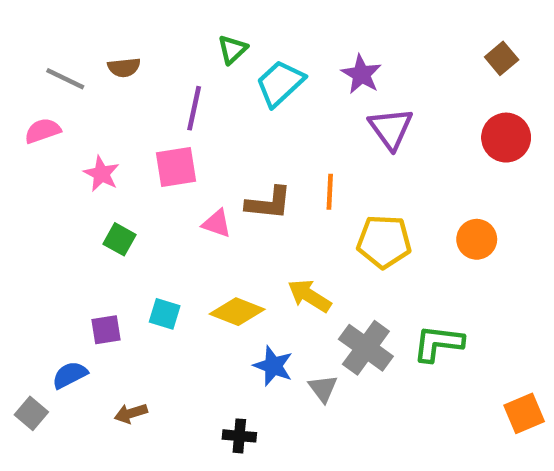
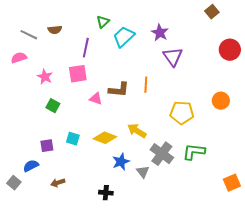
brown square: (502, 58) -> (212, 12), moved
red circle: (506, 138) -> (230, 50), moved
orange circle: (477, 239) -> (221, 101), moved
yellow pentagon: (384, 242) -> (182, 113), moved
blue star: (273, 366) -> (121, 162), turned 30

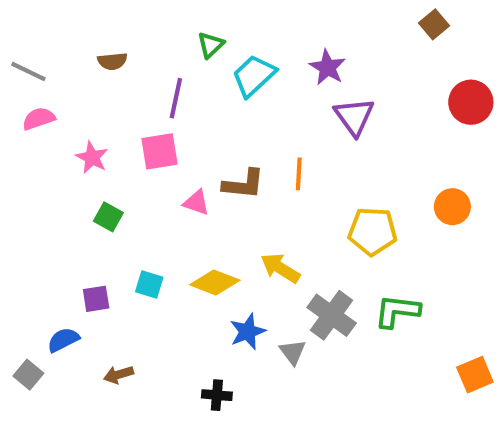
gray line: (29, 35) -> (28, 71), moved

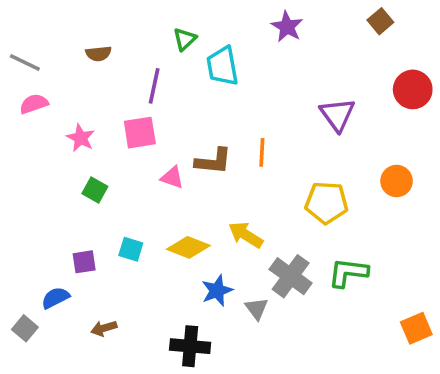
purple star: (327, 67) -> (287, 27), moved
cyan trapezoid: (254, 76) -> (222, 66), turned -57
purple triangle: (354, 117) -> (337, 115), moved
black cross: (217, 395) -> (190, 346), size x1.5

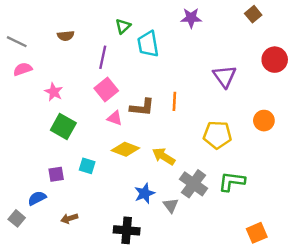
purple star: (287, 27) -> (191, 18), turned -30
pink square: (140, 133) -> (106, 89), moved, turned -30
green square: (95, 190) -> (63, 126), size x1.5
yellow diamond: (188, 247) -> (125, 149), moved
orange square: (416, 328) -> (257, 233), moved

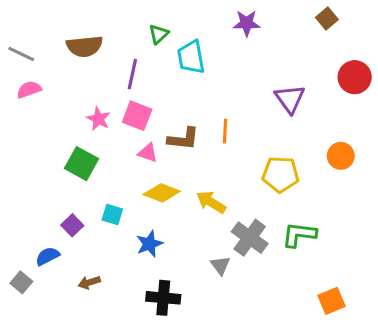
brown semicircle: (66, 36) -> (85, 46), size x1.6
pink square: (106, 89) -> (137, 116), turned -30
pink star: (54, 92) -> (98, 119), moved
purple square: (56, 174) -> (72, 225), turned -35
blue star: (145, 193) -> (149, 244), moved

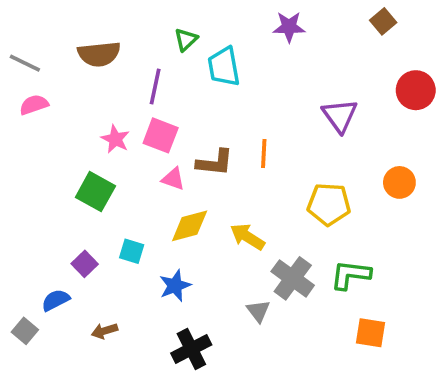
yellow diamond: (162, 193) -> (190, 226), turned -36
black cross: (163, 298) -> (191, 349), turned -32
orange square: (331, 301) -> (370, 333), moved, turned 32

